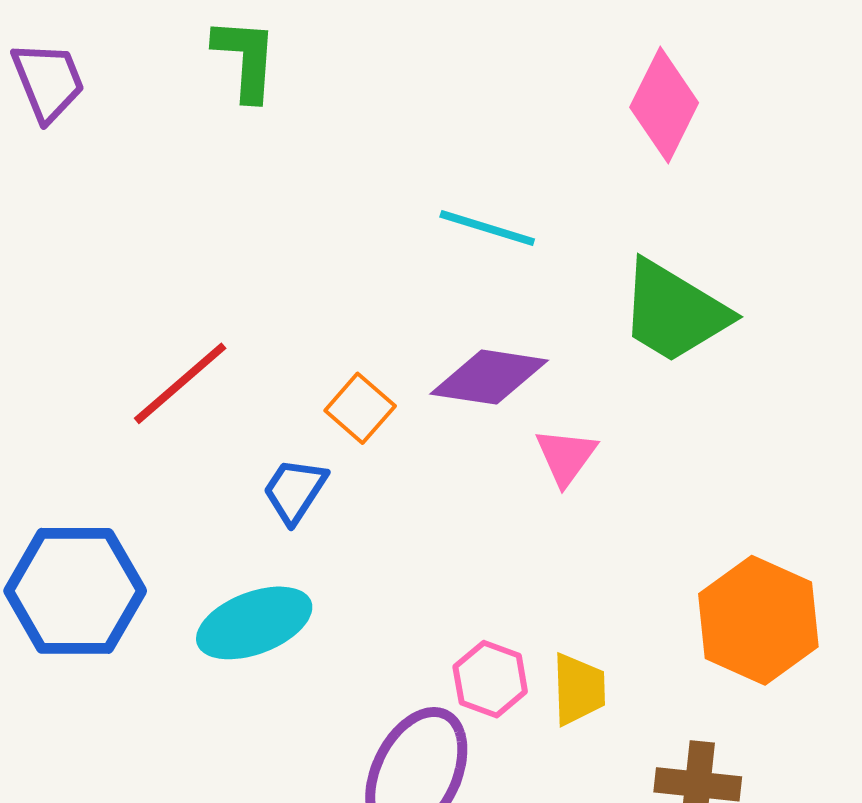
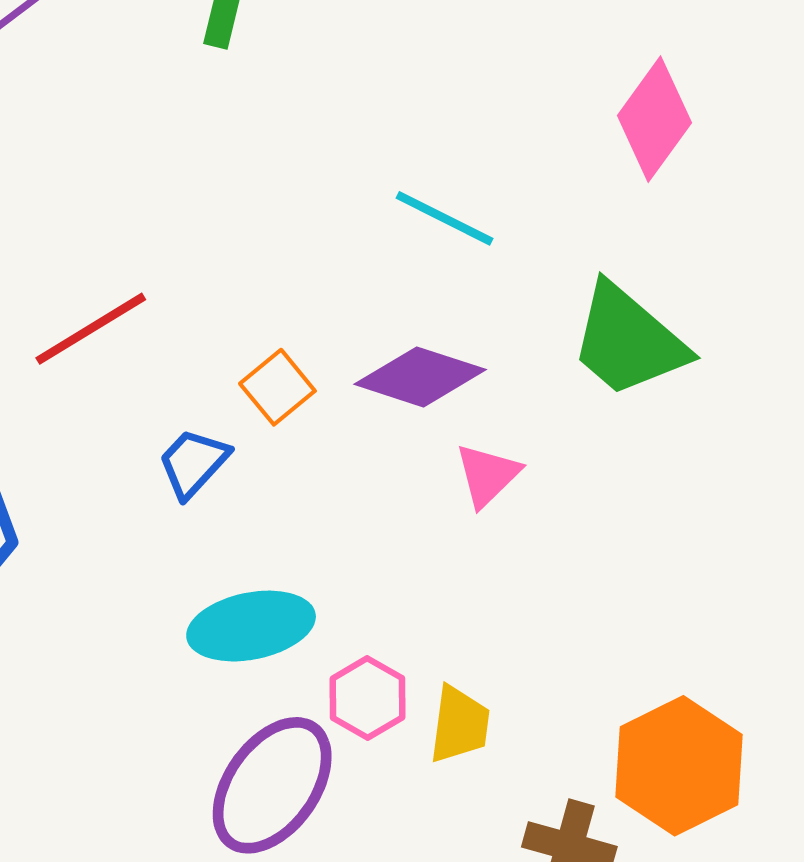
orange hexagon: (758, 620) -> (679, 766), moved
cyan ellipse: (254, 623) -> (251, 626), moved

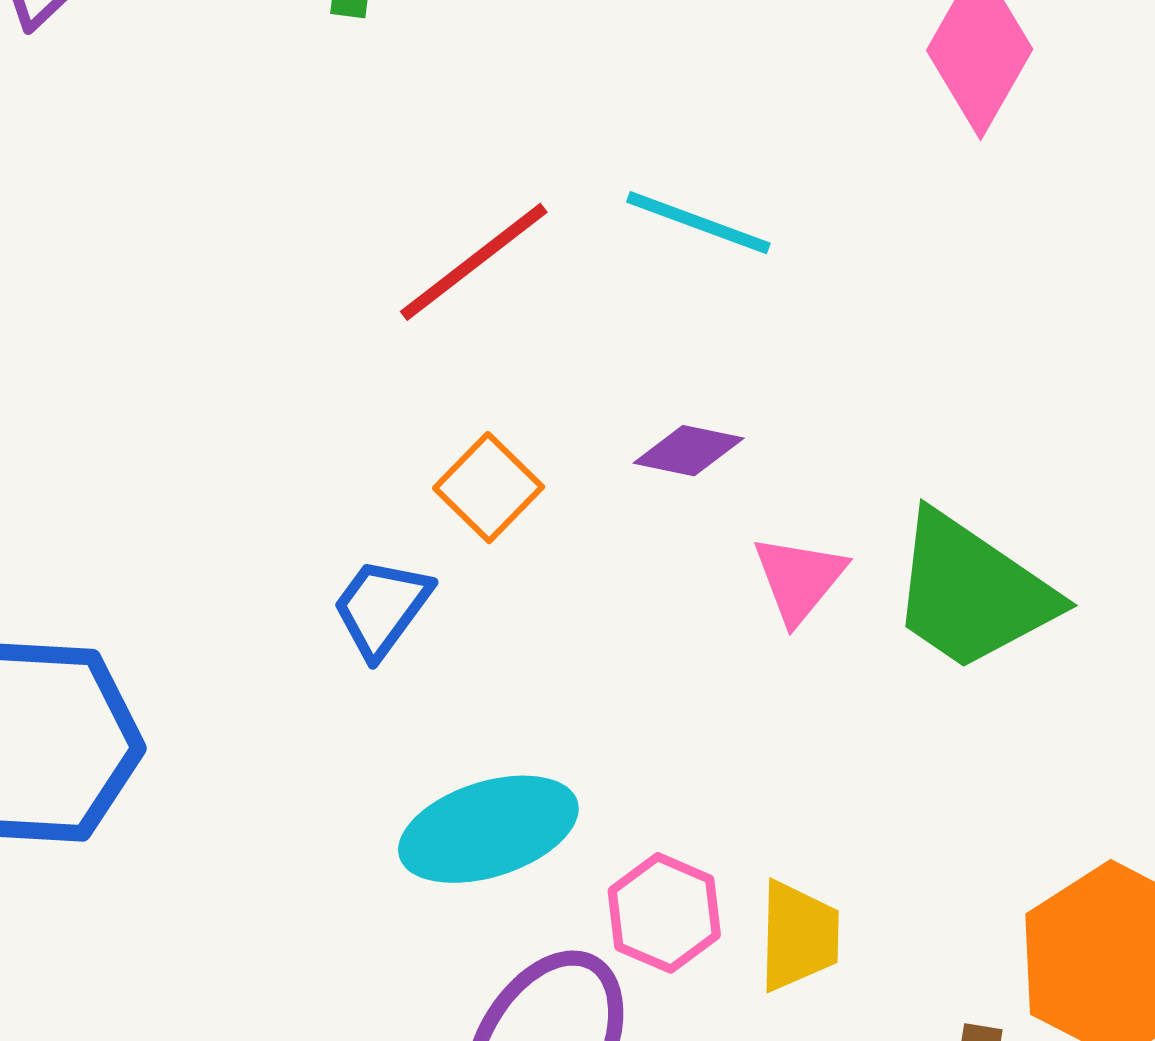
red line: (91, 329) -> (474, 262), moved
green trapezoid: (628, 341) -> (972, 592), moved
purple diamond: (420, 377) -> (689, 451), size x0.6

